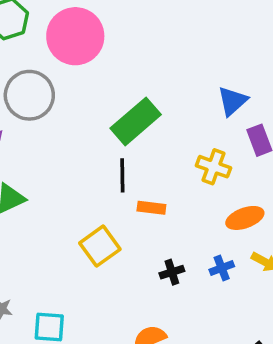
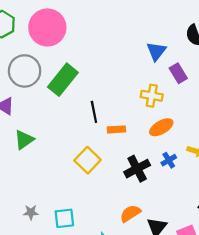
green rectangle: (136, 121) -> (63, 80), moved
orange ellipse: (245, 218) -> (161, 127), moved
black cross: (172, 272) -> (137, 169), size x1.6

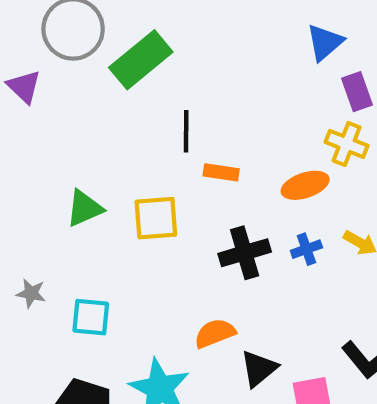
yellow cross: (152, 96) -> (347, 144), moved
green triangle: (24, 140) -> (84, 208), moved
yellow square: (88, 160) -> (156, 218), turned 30

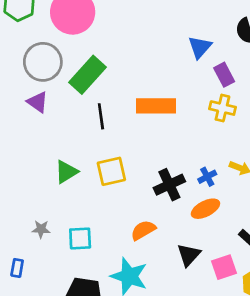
purple triangle: (24, 87) -> (38, 102), moved
black line: (186, 131) -> (101, 116), moved
orange rectangle: (221, 172) -> (156, 106), moved, size x1.8
orange ellipse: (305, 185) -> (205, 209), moved
orange semicircle: (215, 333) -> (143, 230), moved

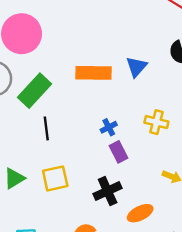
purple rectangle: (224, 75) -> (119, 152), moved
orange rectangle: (156, 106) -> (94, 73), moved
blue cross: (207, 177) -> (109, 127), moved

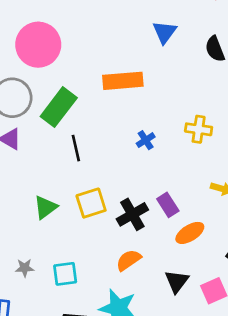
blue triangle: (136, 67) -> (165, 32), moved
purple rectangle: (119, 152) -> (168, 205), moved
black cross: (108, 191) -> (132, 214), moved

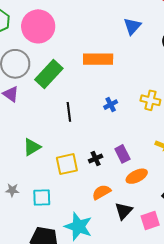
black line: (76, 148) -> (69, 112), moved
yellow square: (91, 203) -> (67, 164), moved
black cross: (132, 214) -> (96, 158), size x0.6
orange semicircle: (129, 260) -> (102, 192), moved

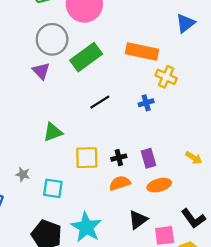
yellow cross: (150, 100) -> (166, 77), moved
black line: (69, 112) -> (100, 102), turned 54
orange semicircle: (102, 192) -> (120, 183), moved

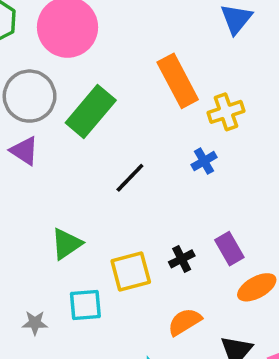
orange rectangle: (142, 51) -> (178, 81), turned 64
yellow cross: (166, 77) -> (226, 112), turned -30
orange semicircle: (120, 183) -> (185, 322), moved
cyan square: (53, 188) -> (85, 305), moved

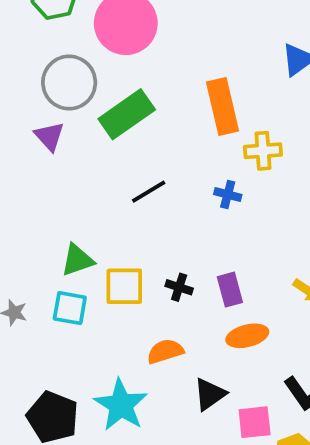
blue cross: (204, 161) -> (228, 194), turned 30
green triangle: (66, 244) -> (77, 260), moved
black cross: (182, 259) -> (179, 287), turned 30

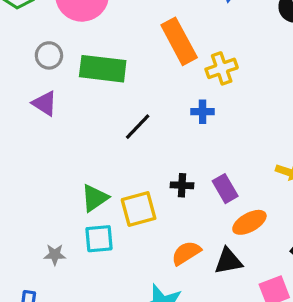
gray circle: (69, 83) -> (49, 55), size x0.6
green rectangle: (127, 114) -> (103, 69), turned 57
black cross: (179, 287) -> (182, 185), moved
black triangle: (210, 394) -> (228, 261), moved, turned 40

